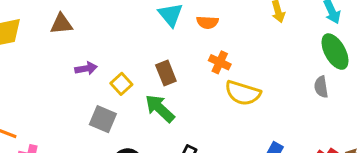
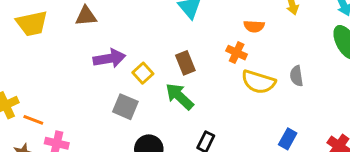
orange semicircle: (207, 22) -> (254, 26), moved
purple arrow: (86, 68) -> (109, 58), size x1.5
gray semicircle: (321, 87) -> (297, 76), moved

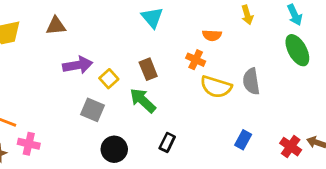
gray semicircle: (297, 76) -> (251, 81), size x1.4

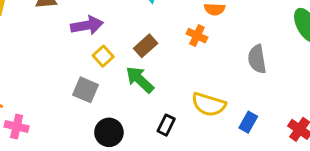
purple arrow: (78, 65) -> (87, 25), moved
brown rectangle: (148, 69) -> (146, 46), turned 70
yellow semicircle: (216, 87) -> (209, 105), moved

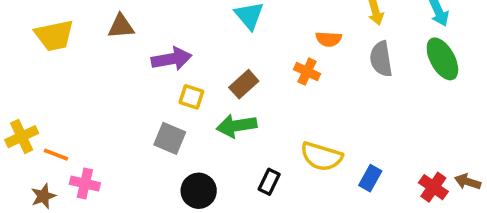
yellow square: (103, 56) -> (191, 97), turned -30
gray semicircle: (257, 59) -> (381, 59), moved
green arrow: (140, 80) -> (237, 126), turned -52

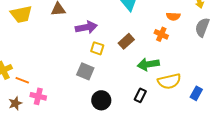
gray semicircle: (381, 59) -> (202, 27), turned 30
green arrow: (237, 126) -> (148, 64), moved
yellow semicircle: (321, 156) -> (169, 81), turned -30

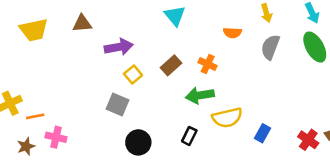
orange cross: (161, 34) -> (208, 64), moved
yellow square: (97, 48) -> (133, 74), turned 32
orange line: (22, 80) -> (35, 116), turned -32

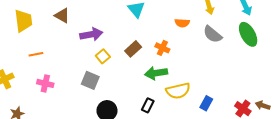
brown triangle: (82, 23) -> (62, 16), turned 35
yellow trapezoid: (34, 30) -> (23, 21), turned -85
gray semicircle: (270, 47) -> (213, 34), turned -72
orange line: (35, 116) -> (36, 54), moved
pink cross: (56, 137) -> (45, 83), moved

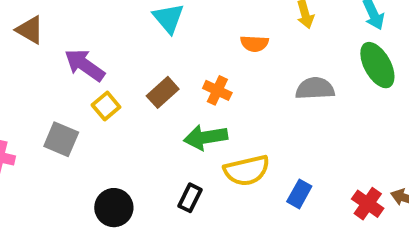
purple arrow: (91, 34) -> (85, 65), turned -135
gray semicircle: (213, 34) -> (315, 88), moved, turned 138
gray square: (90, 80) -> (61, 139), moved

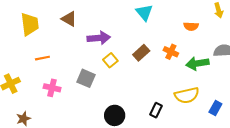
purple arrow: (85, 65) -> (99, 38), turned 140
green arrow: (206, 137) -> (197, 63), moved

